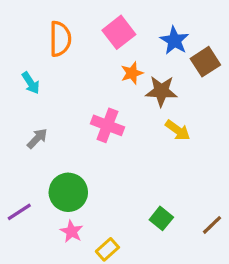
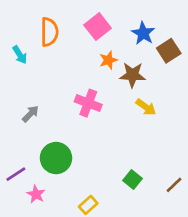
cyan arrow: (31, 83) -> (20, 55), moved
pink star: (72, 231) -> (36, 194), moved

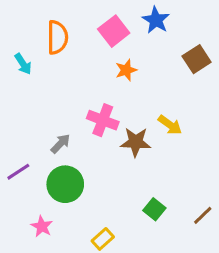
blue star: (143, 33) -> (156, 20), moved
brown star: (132, 75) -> (136, 142), moved
gray arrow: (31, 114) -> (61, 144), moved
purple line: (16, 174) -> (18, 172), moved

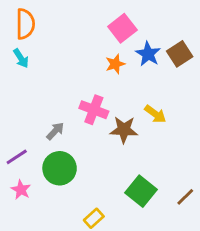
blue star: (156, 20) -> (148, 54), moved
pink square: (114, 31) -> (122, 28), moved
orange semicircle: (57, 37) -> (25, 24), moved
green square: (154, 209) -> (141, 191), size x1.5
pink star: (42, 226) -> (21, 190), moved

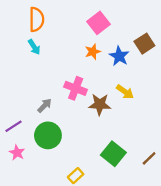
orange semicircle: (25, 24) -> (36, 19), moved
blue star: (148, 54) -> (119, 56), moved
cyan arrow: (21, 58) -> (34, 47), moved

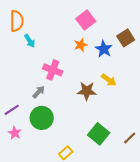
orange semicircle: (36, 19) -> (17, 21), moved
pink cross: (76, 88) -> (53, 70), moved

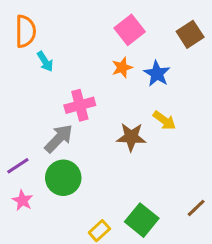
brown square: (126, 38) -> (190, 34), moved
pink cross: (53, 70) -> (80, 105), turned -36
gray arrow: (39, 92) -> (59, 139), size x1.5
green square: (99, 134) -> (142, 220), moved

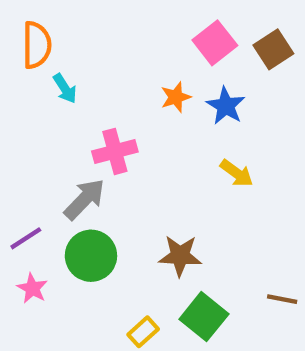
pink square: (130, 30) -> (215, 43), moved
brown star: (131, 137) -> (180, 256), moved
brown line: (196, 208) -> (282, 299), turned 55

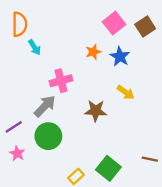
brown star: (180, 256) -> (96, 111), moved

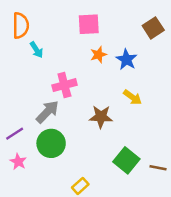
pink square: (114, 23) -> (89, 24), moved, turned 35
green square: (108, 168) -> (126, 160), moved

